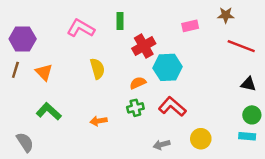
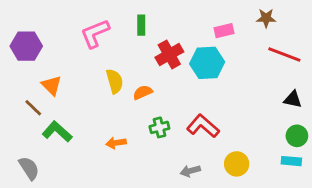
pink L-shape: (81, 28) -> (95, 33), turned -52
cyan hexagon: (168, 67) -> (207, 63), moved
brown line: (15, 70) -> (33, 108), moved, turned -63
orange semicircle: (138, 83) -> (143, 92), moved

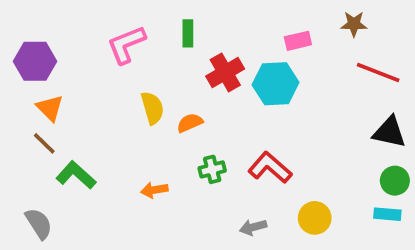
orange triangle: (51, 85) -> (50, 108), moved
black triangle: (293, 99) -> (389, 132), size x1.4

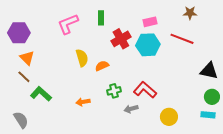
pink rectangle: (298, 41) -> (150, 22), moved
red line: (378, 72) -> (182, 39), moved
gray arrow: (253, 227) -> (131, 109), moved

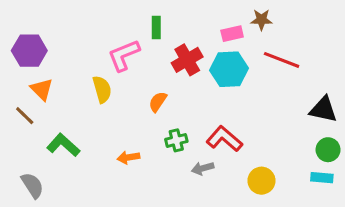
brown star: (190, 13) -> (261, 20), moved
pink L-shape: (68, 24) -> (124, 55), moved
yellow semicircle: (82, 58) -> (102, 89), moved
orange semicircle: (102, 66) -> (158, 102), turned -32
brown line: (24, 77) -> (25, 116), moved

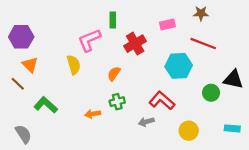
brown star: (261, 20) -> (201, 13), moved
cyan hexagon: (229, 69) -> (179, 66), moved
green cross: (176, 140) -> (117, 102), moved
green circle: (328, 150) -> (211, 93), moved

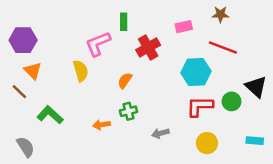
black triangle: (233, 79) -> (256, 87), turned 30
red L-shape: (162, 101) -> (200, 106), moved, turned -40

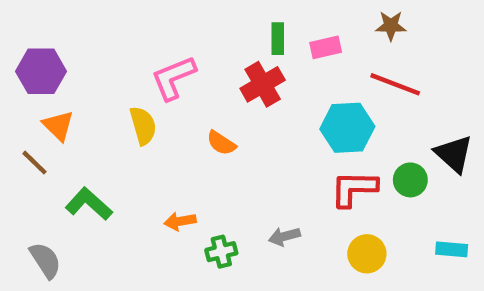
green rectangle: (124, 22) -> (278, 39), moved
orange semicircle: (125, 81) -> (221, 143), turned -91
green cross: (129, 111) -> (221, 252), moved

